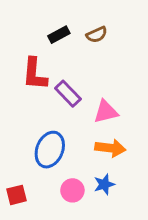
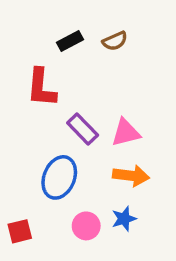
purple rectangle: (68, 94) -> (83, 129), moved

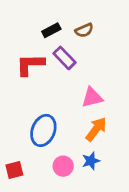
red L-shape: (41, 88) -> (30, 65), turned 84
purple rectangle: (83, 129) -> (64, 58), moved
orange arrow: (131, 176) -> (96, 129), turned -60

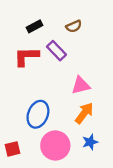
black rectangle: (51, 30) -> (34, 26), moved
blue star: (91, 161) -> (90, 142), moved
pink circle: (63, 166) -> (55, 145), size x1.6

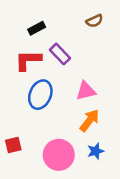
brown semicircle: (74, 26) -> (94, 21), moved
blue ellipse: (38, 114) -> (40, 95), moved
red square: (13, 149) -> (13, 145), moved

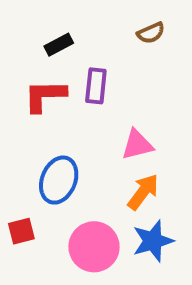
purple rectangle: (60, 54) -> (96, 86), turned 50
blue ellipse: (40, 95) -> (59, 180), moved
blue star: (96, 151) -> (153, 241), size x1.5

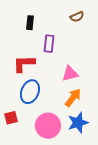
black rectangle: (59, 45) -> (30, 23), turned -56
red L-shape: (45, 96) -> (24, 64), moved

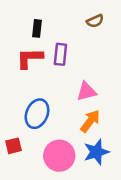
red L-shape: (24, 64) -> (30, 58), moved

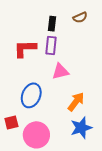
black rectangle: (37, 28) -> (52, 24), moved
pink triangle: (86, 91) -> (60, 71), moved
pink circle: (59, 156) -> (36, 135), moved

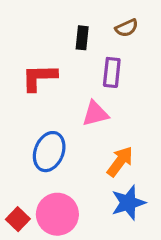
purple rectangle: (51, 45) -> (112, 72), moved
red square: (11, 122) -> (18, 219), moved, turned -32

